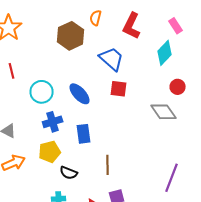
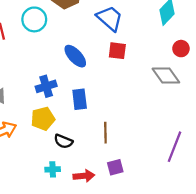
cyan circle: (42, 92) -> (34, 19), moved

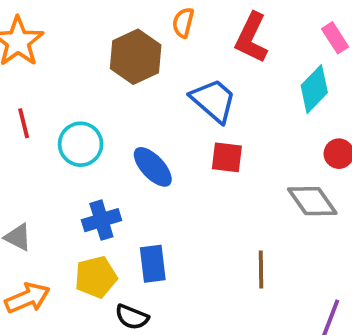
cyan circle: (34, 19) -> (81, 144), moved
blue rectangle: (80, 99) -> (153, 264), moved
brown line: (105, 133) -> (261, 269), moved

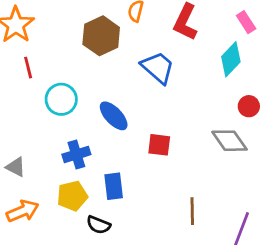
red line: (24, 123) -> (28, 68), moved
red square: (227, 157) -> (159, 145), moved
brown line: (261, 269) -> (192, 211), moved

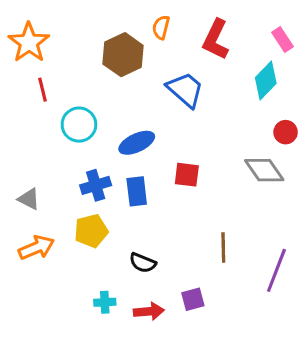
blue ellipse: (114, 116) -> (137, 143), turned -72
blue rectangle: (114, 186) -> (137, 191), moved
black semicircle: (98, 225) -> (143, 263), moved

